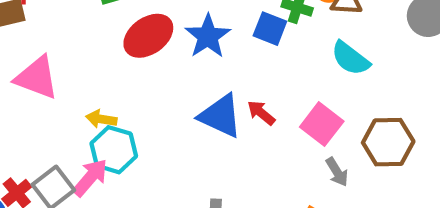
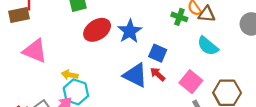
blue square: (270, 29) -> (158, 53), moved

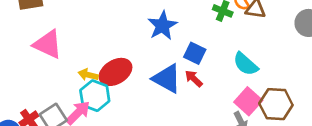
red ellipse: (97, 30) -> (116, 72), moved
cyan semicircle: (208, 46) -> (245, 64), moved
pink square: (191, 82) -> (248, 101), moved

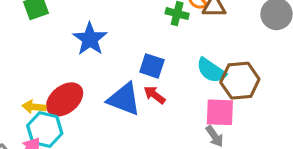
blue star: (162, 26) -> (90, 39), moved
pink square: (248, 101) -> (220, 112), turned -32
brown hexagon: (276, 104) -> (240, 81), moved

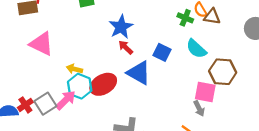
cyan semicircle: (211, 70) -> (196, 49), moved
red arrow: (155, 95) -> (126, 47), moved
red ellipse: (65, 99) -> (103, 84), moved

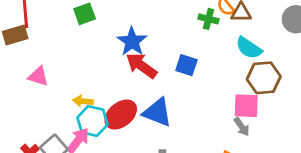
pink triangle: (41, 44) -> (38, 76), size x0.7
red arrow: (126, 47) -> (141, 66), size x1.6
cyan semicircle: (196, 49) -> (249, 48), moved
blue triangle: (139, 73) -> (157, 112), moved

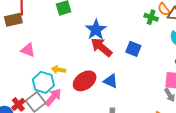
blue triangle: (157, 112) -> (111, 81), size x0.7
cyan hexagon: (92, 121) -> (43, 82), moved

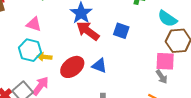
pink triangle: (28, 50) -> (34, 24), moved
cyan hexagon: (43, 82) -> (30, 50), moved

